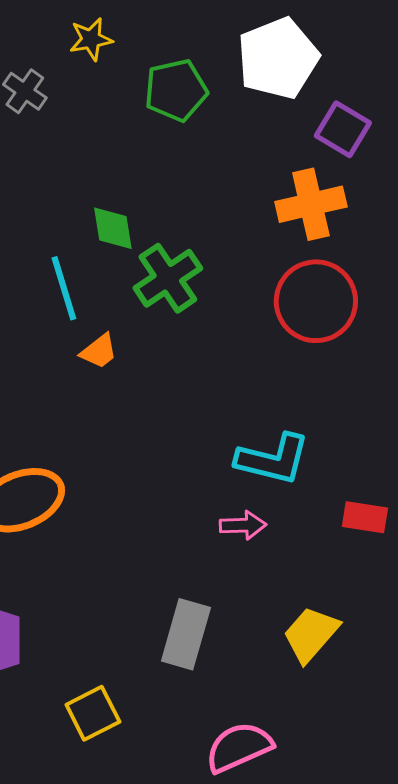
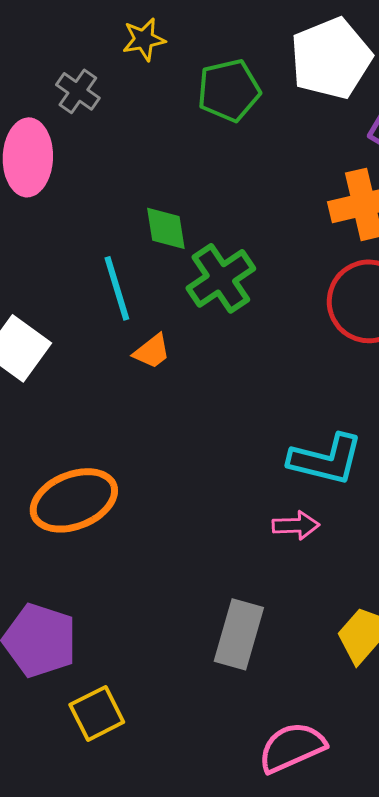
yellow square: (93, 713) -> (97, 713), moved

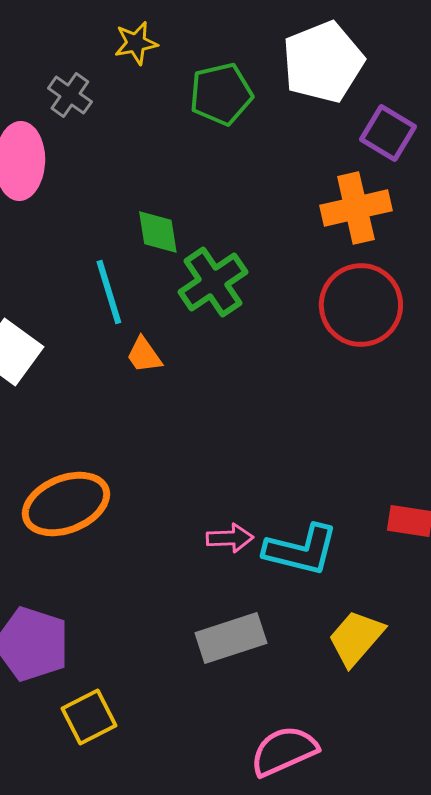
orange trapezoid: (152, 351) -> (144, 355), turned 93
cyan L-shape: (326, 459) -> (301, 550), moved
pink arrow: (296, 525) -> (230, 538), moved
gray rectangle: (239, 634) -> (231, 638), turned 56

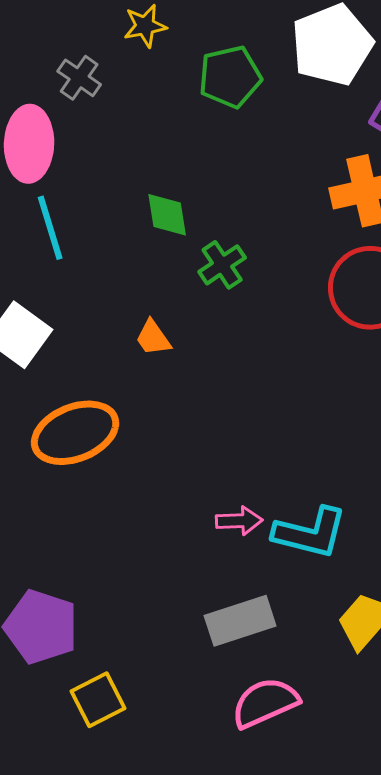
green cross: (213, 282) -> (222, 265), size x0.7
cyan line: (109, 292) -> (50, 228), moved
orange ellipse: (66, 504) -> (75, 433), moved
pink semicircle: (284, 751) -> (265, 703), moved

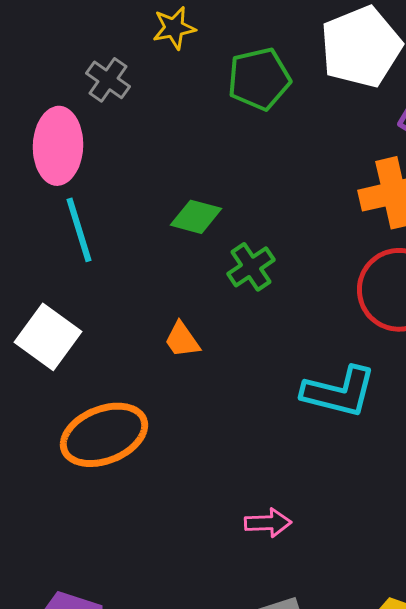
green diamond: (167, 215) -> (196, 217), turned -66
cyan L-shape: (310, 533) -> (339, 392), moved

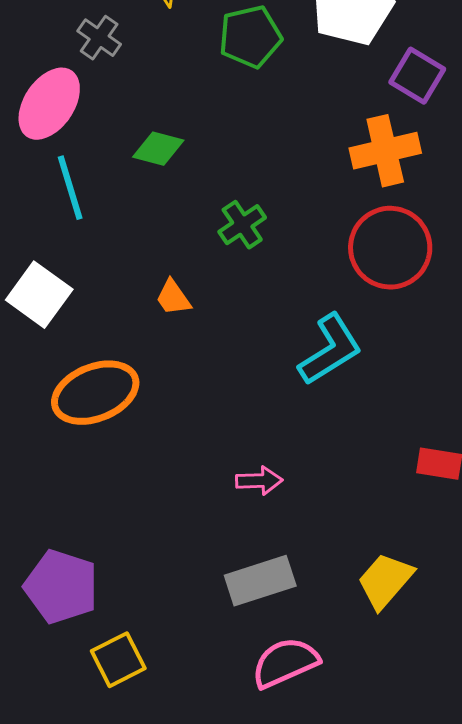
pink ellipse: (58, 146) -> (49, 104), turned 32
green diamond: (196, 217) -> (158, 149), moved
cyan L-shape: (339, 392) -> (330, 350), turned -46

